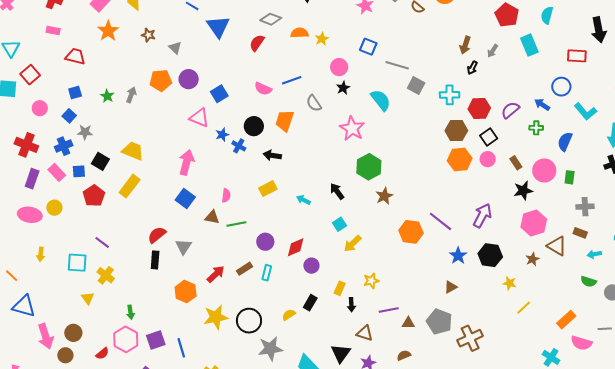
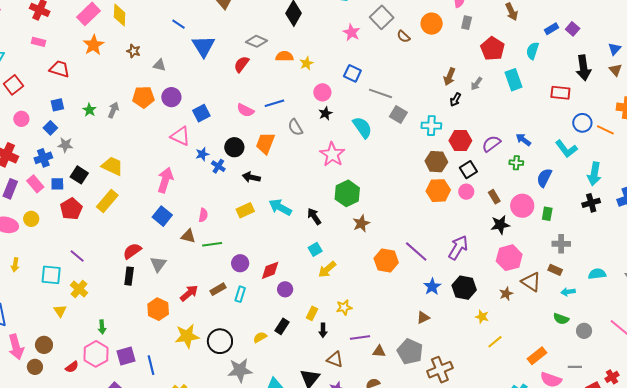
gray triangle: (175, 48) -> (159, 65), turned -32
blue circle: (561, 87) -> (582, 123), moved
cyan arrow: (303, 200) -> (280, 207), moved, size x1.6

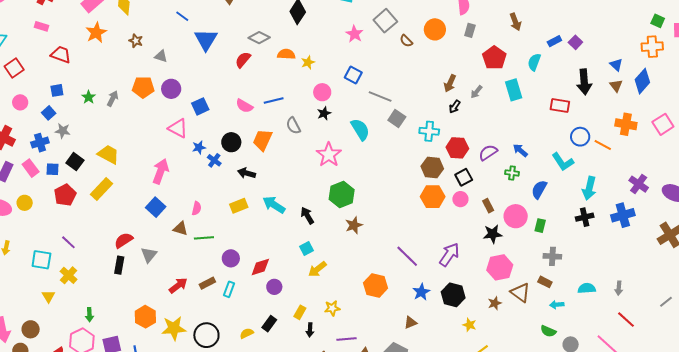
blue triangle: (615, 49) -> (616, 65), turned -32
orange hexagon: (386, 260) -> (376, 286), moved
orange hexagon: (158, 309) -> (145, 317), moved

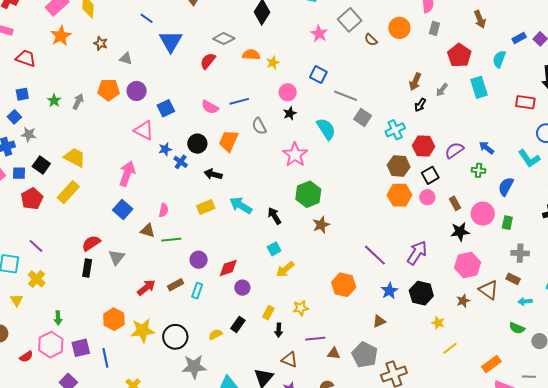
cyan cross: (429, 131) -> (395, 130), turned -30

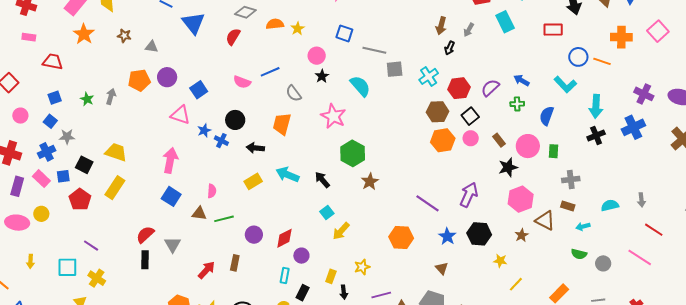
gray square: (363, 117) -> (395, 69), turned -30
orange trapezoid: (229, 141) -> (282, 124), moved
brown rectangle: (175, 285) -> (235, 263), turned -42
cyan rectangle: (197, 291) -> (285, 275), moved
brown triangle: (379, 321) -> (442, 268), turned -40

